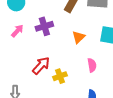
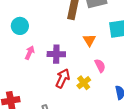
purple cross: (44, 26) -> (56, 54), moved, turned 36
pink semicircle: (92, 65) -> (100, 66), moved

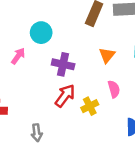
cyan circle: (20, 26) -> (41, 33), moved
pink arrow: (30, 53) -> (18, 56), moved

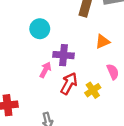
orange triangle: (107, 55) -> (103, 42), turned 35
pink arrow: (18, 56) -> (45, 70), moved

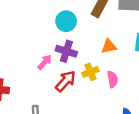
cyan circle: (40, 29) -> (66, 21), moved
yellow cross: (93, 90) -> (91, 72), moved

